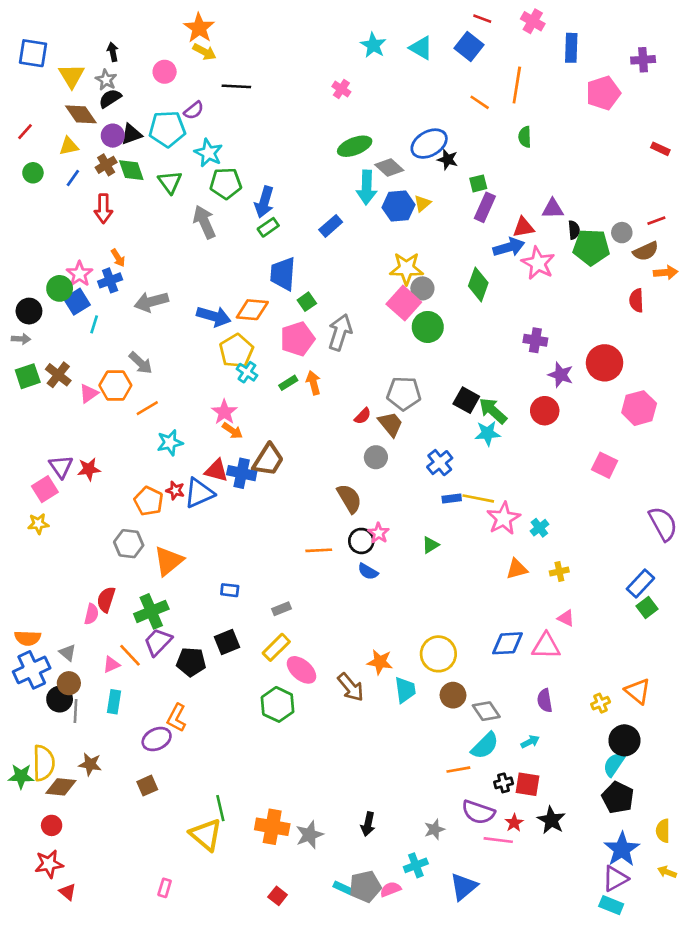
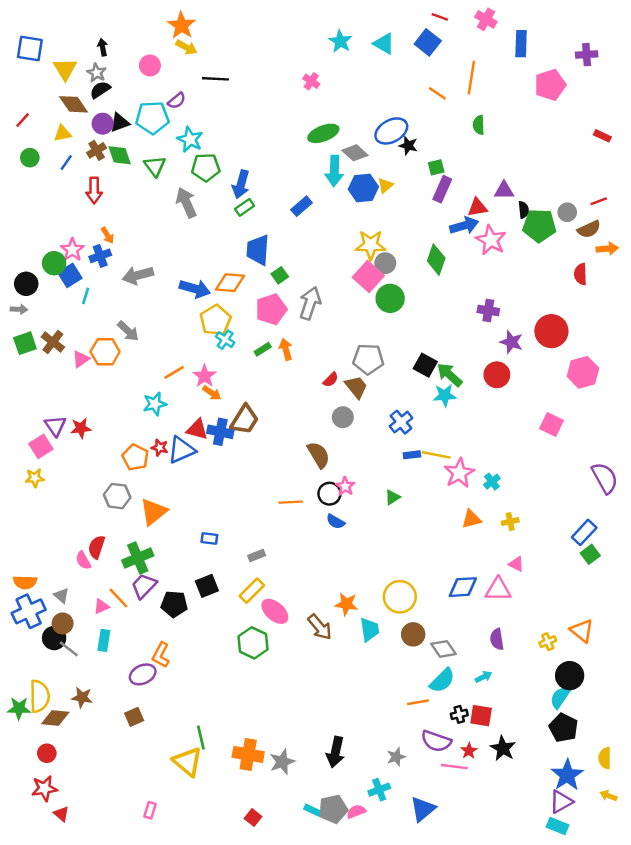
orange line: (147, 408) -> (174, 372), moved
pink semicircle: (91, 614) -> (83, 560), turned 138
gray line: (76, 711) -> (69, 649), turned -55
black arrow: (368, 824) -> (336, 752), size x1.4

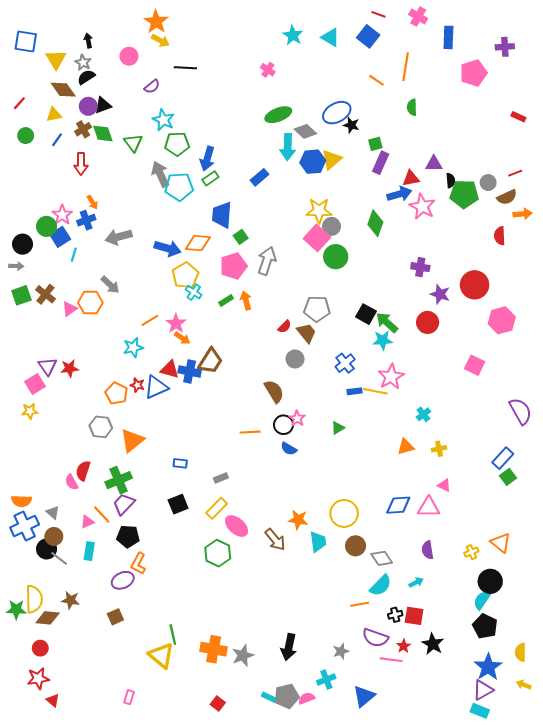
cyan pentagon: (152, 118) -> (179, 187), moved
yellow triangle: (385, 186) -> (332, 160), size x1.5
pink star: (459, 473) -> (391, 377), moved
black pentagon: (174, 604) -> (128, 536), moved

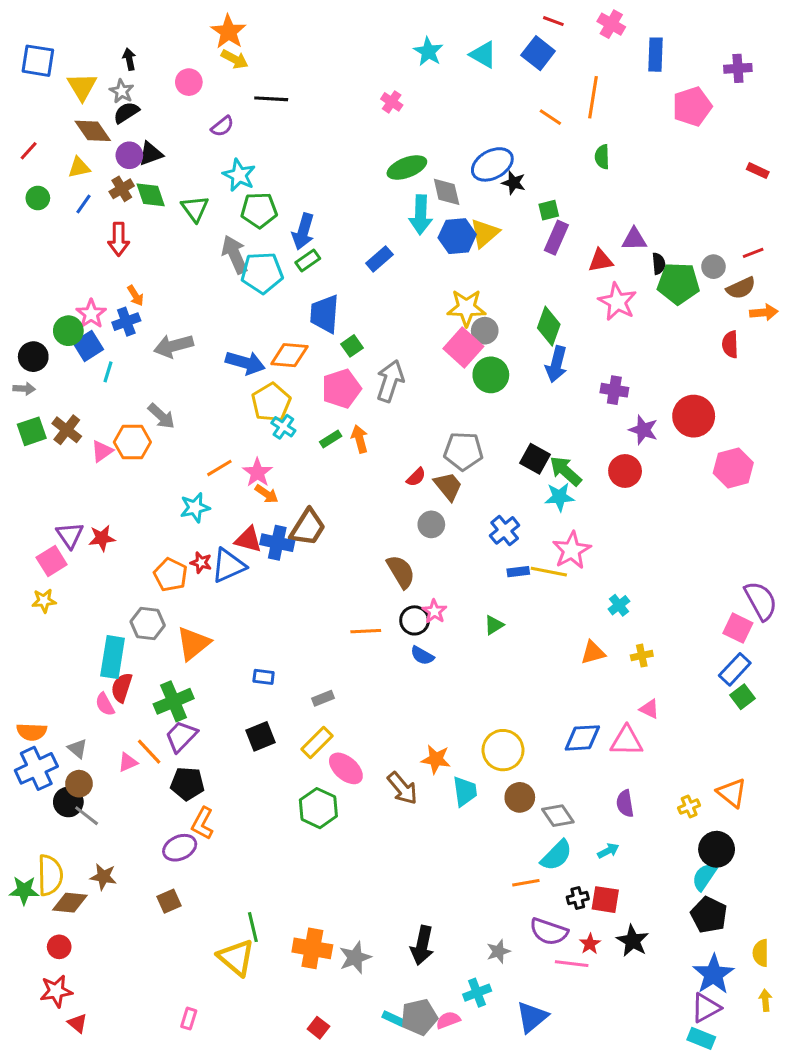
gray diamond: (305, 131) -> (447, 192), turned 35
blue arrow: (399, 194) -> (556, 364), moved, turned 120
pink square: (475, 365) -> (738, 628), moved
cyan rectangle: (89, 551) -> (113, 657), moved, size x1.5
yellow arrow: (524, 685) -> (765, 1000), turned 64

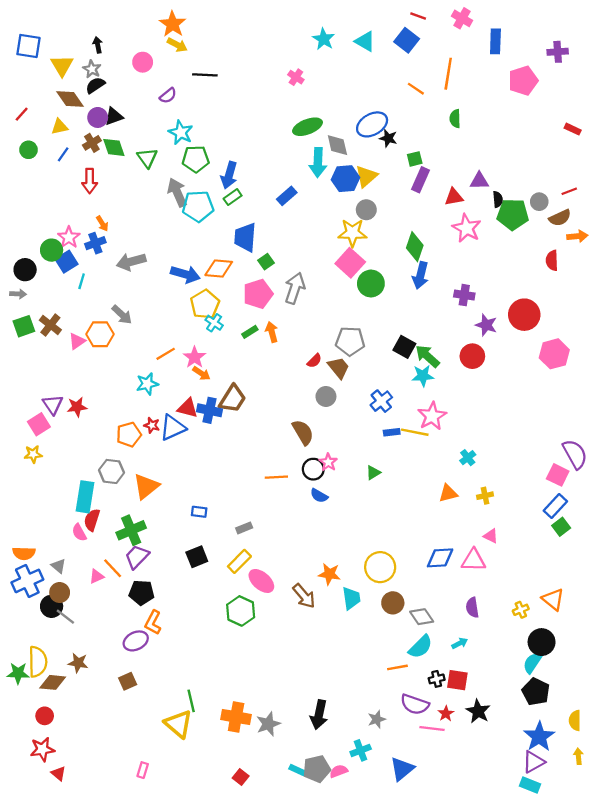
gray circle: (485, 331) -> (366, 210), moved
orange pentagon: (171, 575) -> (129, 435), turned 30

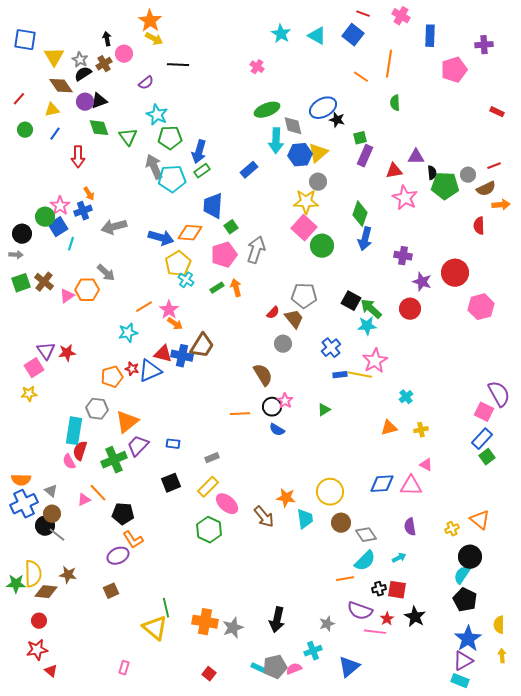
black arrow: (98, 45) -> (107, 39), moved
brown cross: (92, 143) -> (104, 64), moved
purple trapezoid: (137, 557) -> (138, 446), moved
orange L-shape: (153, 622) -> (133, 540), turned -60

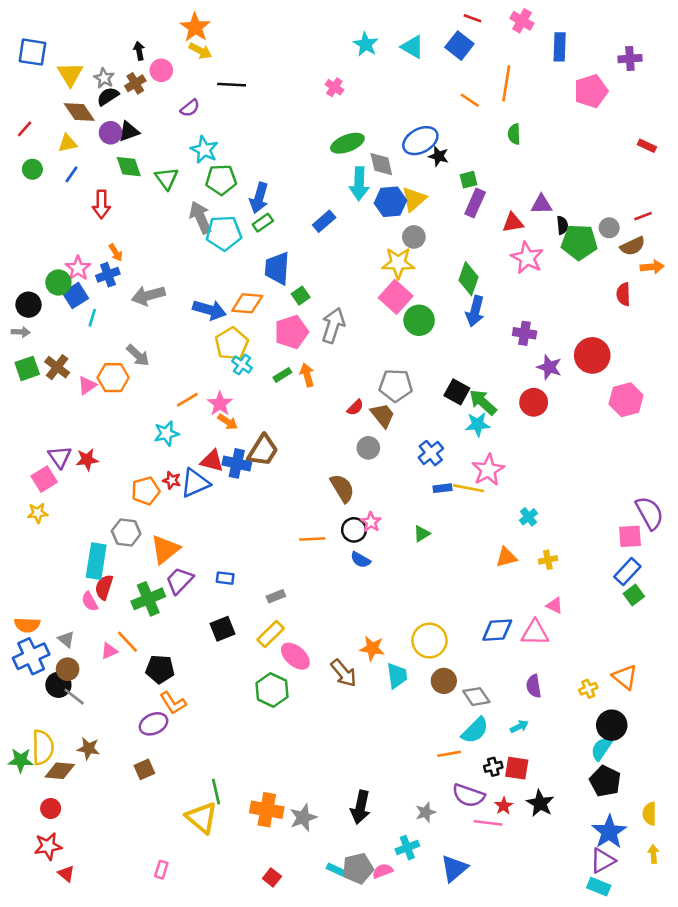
pink square: (484, 412) -> (630, 536), turned -30

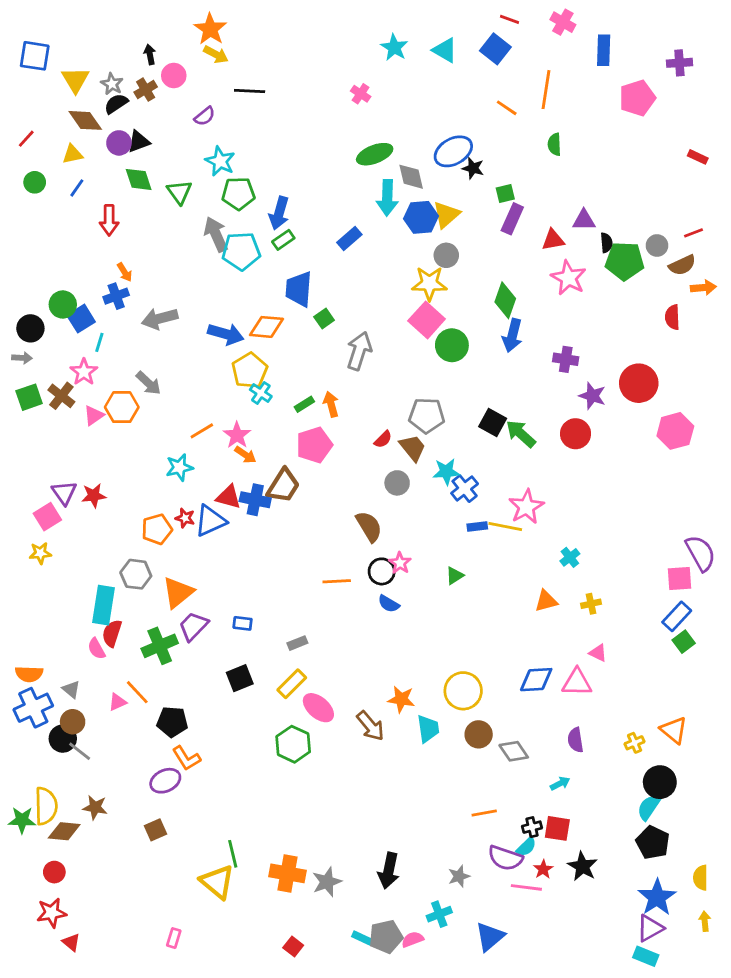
pink star: (78, 268) -> (84, 372), moved
pink pentagon: (291, 332) -> (314, 445), moved
cyan star: (478, 424) -> (446, 472), moved
cyan semicircle: (475, 730) -> (526, 847), moved, size x0.7

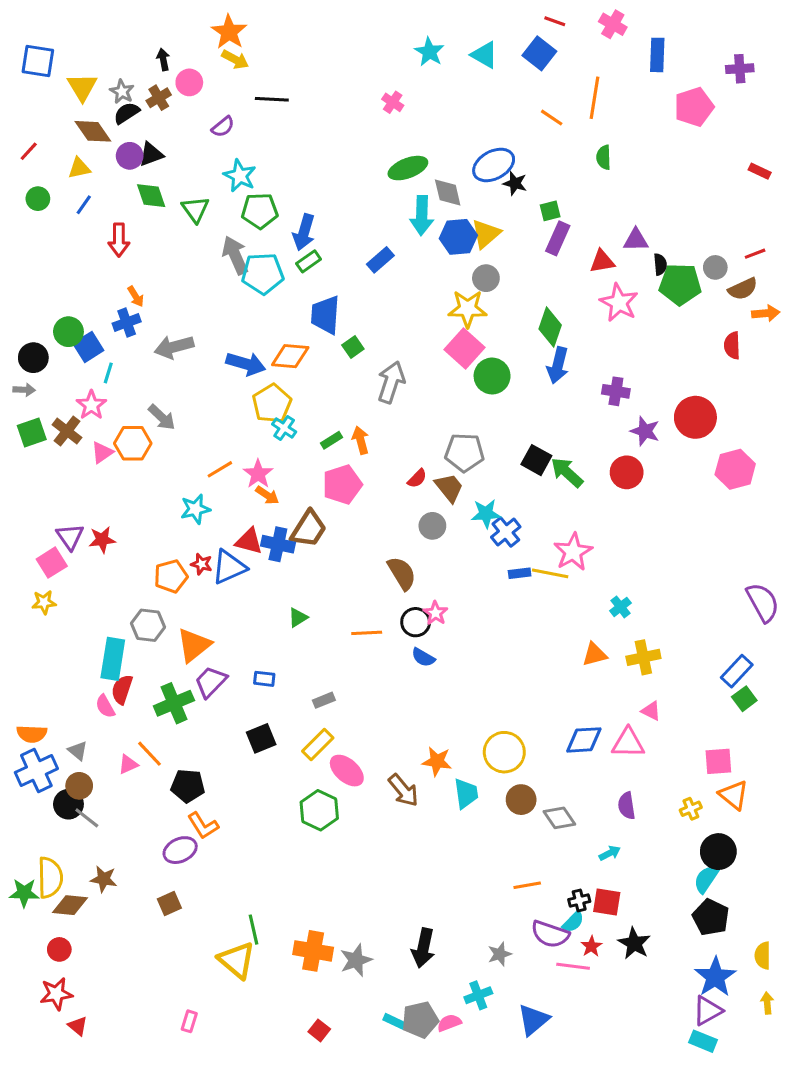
green triangle: (455, 576) -> (298, 618), moved
pink square: (679, 578) -> (718, 761), moved
yellow cross: (591, 604) -> (643, 657), size x1.5

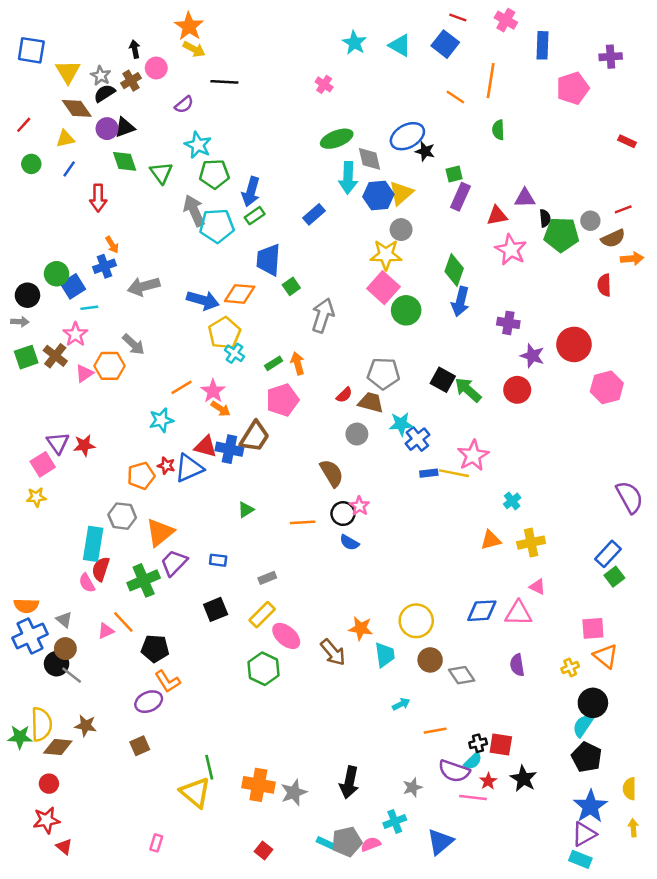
cyan line: (108, 373) -> (89, 308), turned 66
brown trapezoid: (449, 488) -> (371, 402), turned -36
cyan arrow: (610, 853) -> (401, 704), moved

